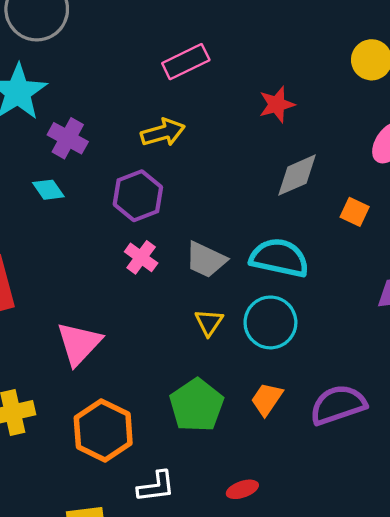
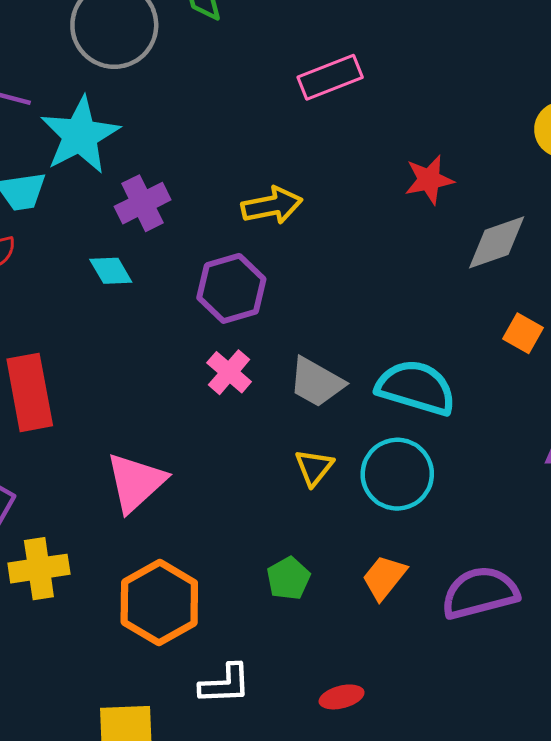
pink rectangle: (186, 62) -> (330, 77), moved
purple cross: (68, 138) -> (143, 203), turned 30
gray diamond: (297, 175) -> (497, 242), moved
green pentagon: (197, 405) -> (288, 578), size x0.6

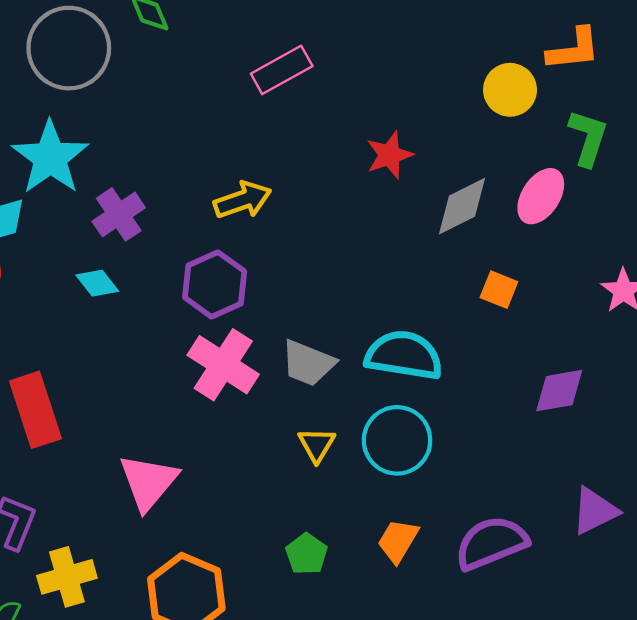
pink cross: (229, 372) -> (223, 365), size x1.6

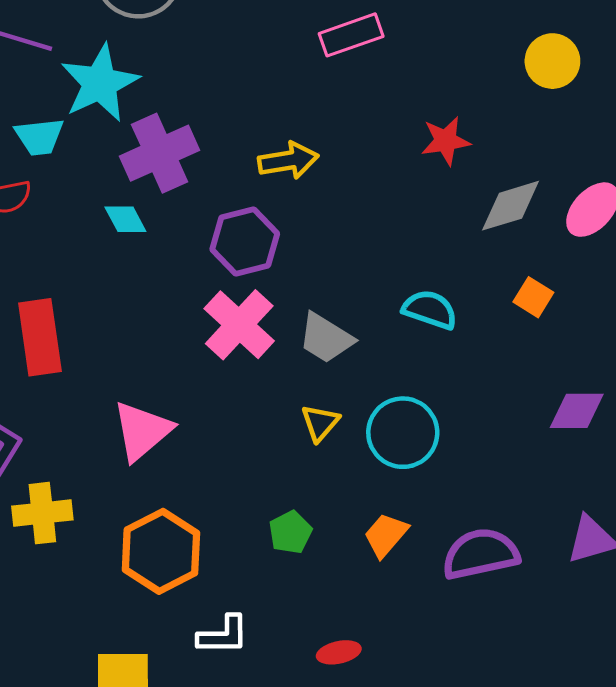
yellow circle: (510, 90) -> (552, 61), moved
purple cross: (119, 214) -> (160, 153), size x1.4
cyan semicircle: (404, 355) -> (430, 310), moved, size x0.7

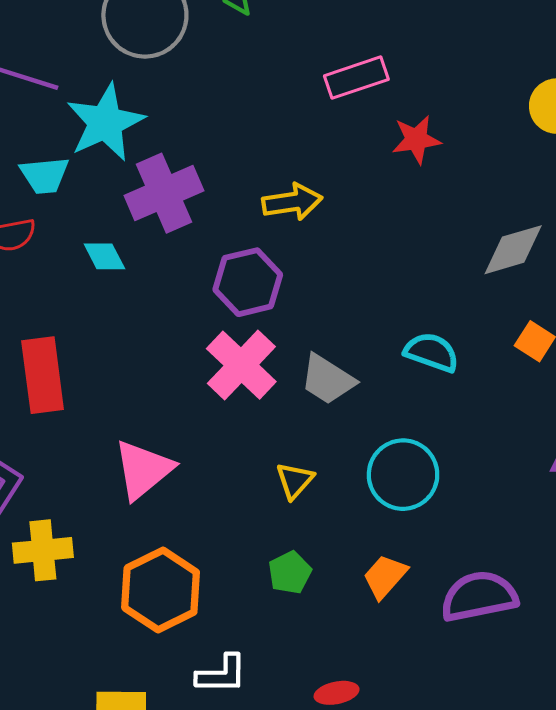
red star: (446, 141) -> (416, 140), moved
cyan diamond: (125, 219) -> (104, 256), moved
yellow triangle: (320, 423) -> (295, 481), moved

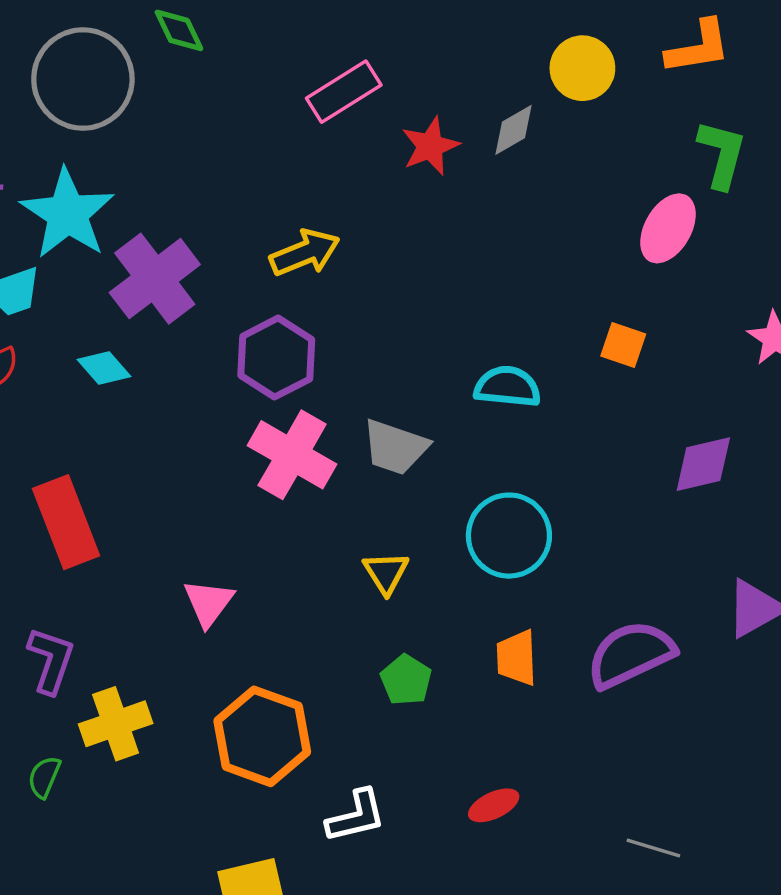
gray diamond: (513, 250) -> (514, 130), moved, size x0.7
pink triangle: (143, 470) -> (209, 603), size x0.7
orange trapezoid: (385, 576) -> (517, 658), turned -30

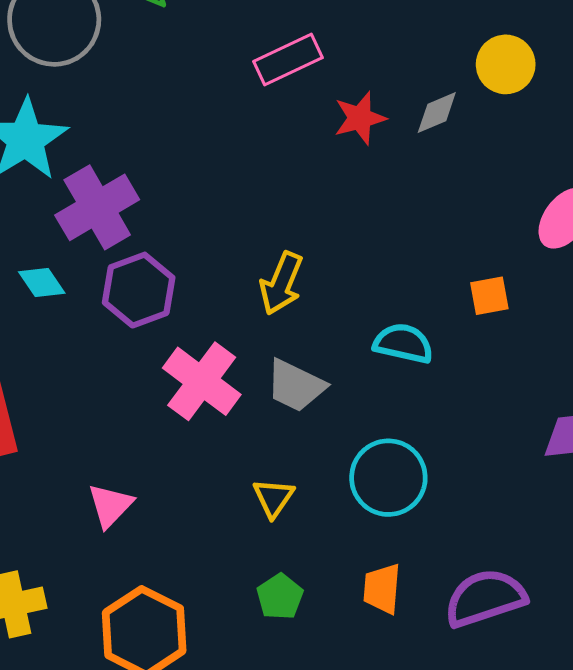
yellow arrow: (305, 253) -> (281, 283), moved, turned 128
orange square: (623, 345) -> (489, 296), moved, turned -36
purple hexagon: (276, 358) -> (139, 290), moved

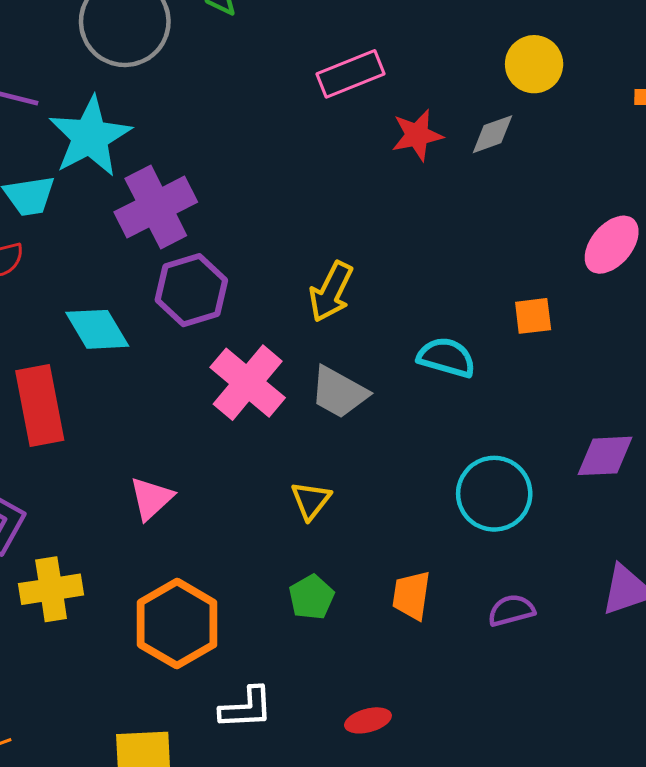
yellow circle: (506, 64) -> (534, 64), moved
cyan diamond: (42, 283) -> (97, 329), moved, size x1.4
cyan circle: (388, 478) -> (494, 494), moved
purple semicircle: (485, 598) -> (511, 610), size x0.6

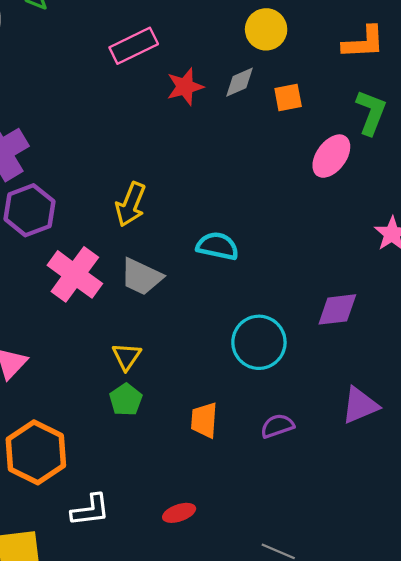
orange square: (533, 316) -> (288, 98), moved
green pentagon: (311, 597) -> (126, 400), moved

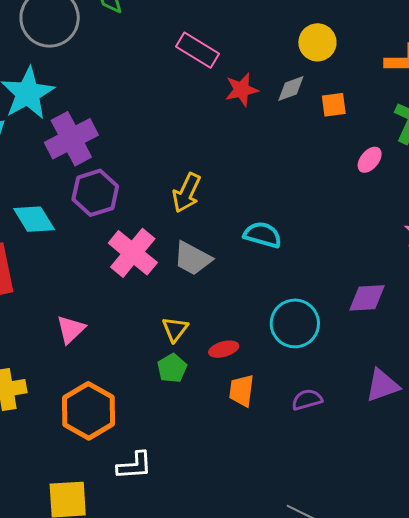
pink rectangle: (134, 46) -> (198, 50), turned 54
pink ellipse: (331, 156) -> (370, 160), size x0.7
red ellipse: (179, 513) -> (224, 349), moved

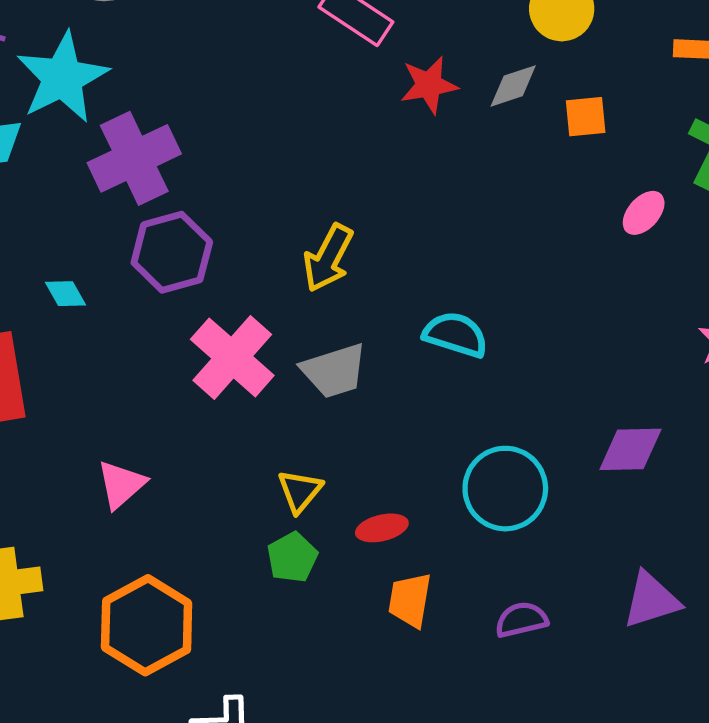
cyan diamond: (34, 219) -> (65, 294), size x0.6
gray trapezoid: (193, 258) -> (334, 371), turned -48

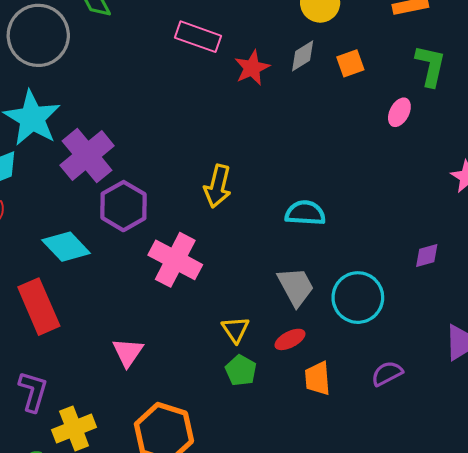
cyan diamond: (65, 294) -> (66, 247), size x1.8
gray trapezoid: (334, 371) -> (296, 287), moved, turned -87
purple diamond: (630, 449) -> (427, 255), size x0.7

